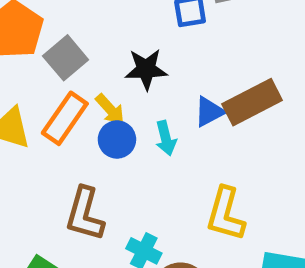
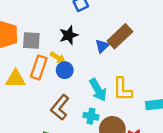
gray square: (66, 58) -> (31, 40), turned -30
cyan arrow: (166, 138) -> (98, 90), moved, size x1.5
brown L-shape: (85, 214) -> (60, 107), turned 40

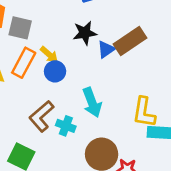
black star: (69, 35) -> (85, 33), moved
yellow L-shape: (122, 89) -> (144, 112), moved
cyan cross: (91, 116) -> (66, 126), moved

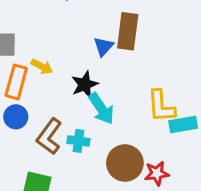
black star: (85, 33) -> (85, 84), moved
brown rectangle: (130, 41) -> (128, 31), turned -36
blue circle: (55, 71) -> (16, 117), moved

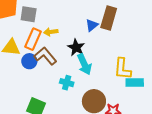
yellow arrow: (42, 66) -> (51, 32), turned 136
black star: (85, 84) -> (76, 47), turned -30
brown L-shape: (49, 136) -> (45, 56), moved, turned 95

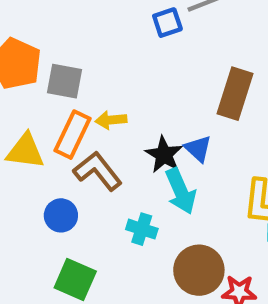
blue triangle: (92, 25) -> (198, 149), moved, turned -40
blue circle: (29, 61) -> (61, 215), moved

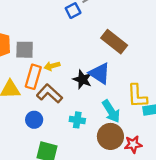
brown rectangle: (235, 94) -> (114, 42), turned -60
blue triangle: (198, 149) -> (100, 73), size x1.5
cyan arrow: (181, 191) -> (111, 111), moved

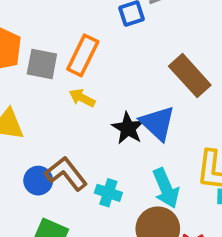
yellow arrow: (52, 66) -> (82, 98), turned 32
orange rectangle: (33, 77) -> (83, 55), moved
brown L-shape: (49, 94) -> (66, 174), moved

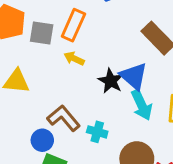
blue circle: (38, 181) -> (42, 140), moved
cyan arrow: (166, 188) -> (142, 105), moved

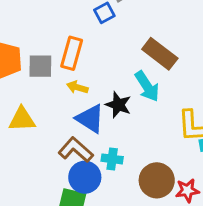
blue triangle: (134, 76) -> (90, 119), moved
cyan arrow: (142, 105) -> (147, 86), moved
blue circle: (42, 140) -> (85, 177), moved, size x1.4

